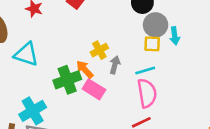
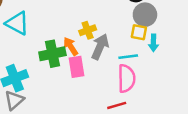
cyan arrow: (175, 36) -> (153, 43), moved
gray arrow: (115, 65) -> (100, 47), size x1.5
pink rectangle: (94, 89) -> (76, 67), turned 40

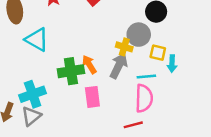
gray circle: (145, 15) -> (139, 35), moved
yellow cross: (88, 30) -> (124, 47), moved, turned 35
pink rectangle: (76, 67) -> (92, 97), moved

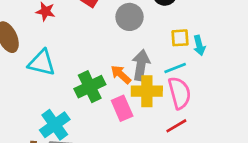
gray circle: (139, 35) -> (130, 17), moved
yellow cross: (124, 47) -> (147, 91), moved, size x1.5
orange arrow: (89, 64) -> (121, 75), moved

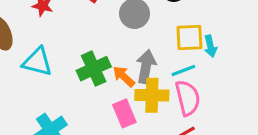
yellow square: (180, 38) -> (189, 37), size x1.4
green cross: (90, 87) -> (94, 69), moved

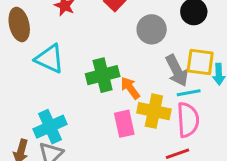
gray arrow: (146, 66) -> (177, 71), moved, turned 132

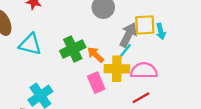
gray arrow: (177, 71) -> (128, 35), turned -115
cyan line: (189, 93) -> (124, 52), moved, turned -30
pink semicircle: (188, 120) -> (144, 71), turned -76

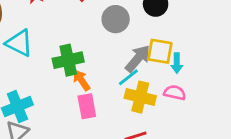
orange arrow: (96, 55) -> (81, 80), moved
yellow cross: (117, 69) -> (140, 97), moved
pink semicircle: (144, 71) -> (175, 93), moved, size x0.7

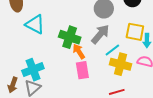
gray arrow: (138, 59) -> (100, 34), moved
green cross: (68, 60) -> (70, 37), turned 30

